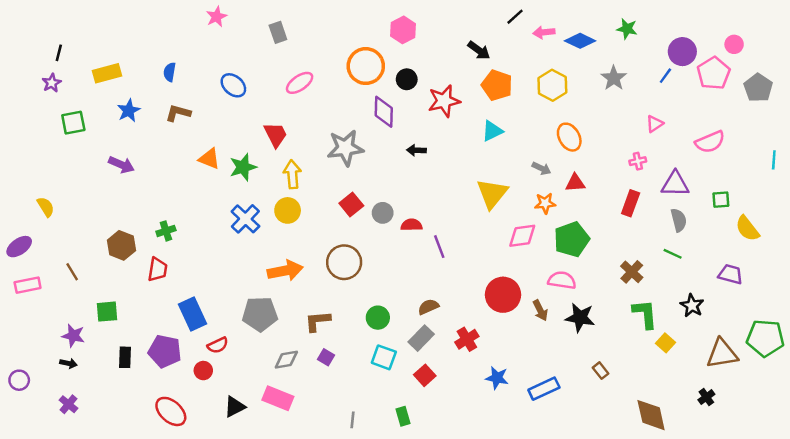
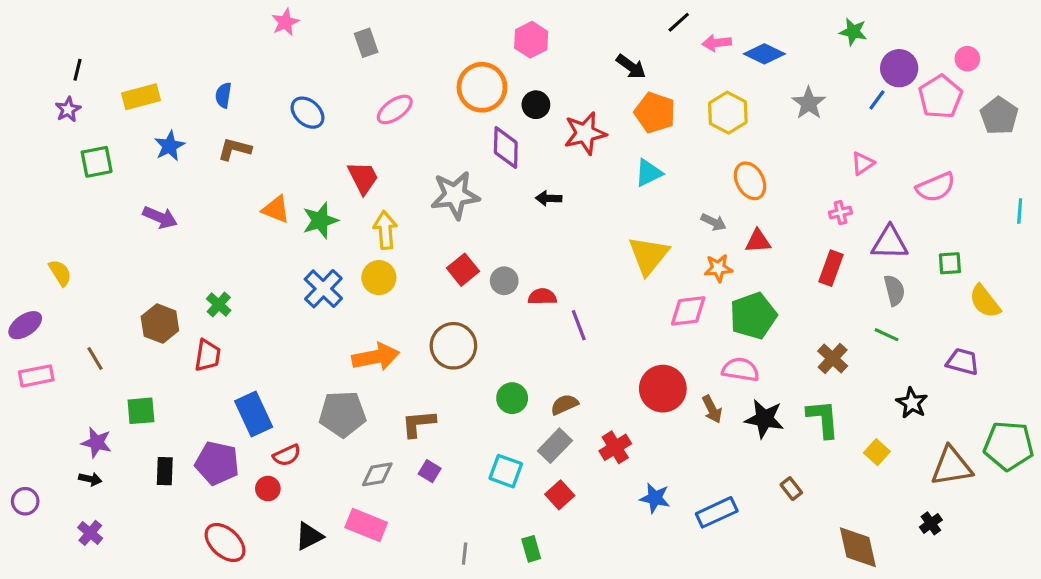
green star: (627, 29) -> (853, 32), moved
green cross: (166, 231) -> (219, 305), turned -30
green L-shape: (645, 314) -> (823, 419), moved
green circle: (378, 318) -> (512, 398), moved

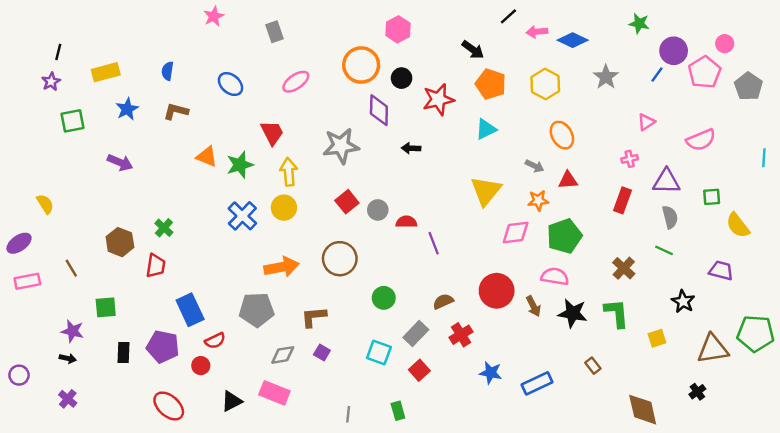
brown semicircle: (564, 404) -> (443, 301), moved
yellow square: (877, 452) -> (657, 338), turned 30

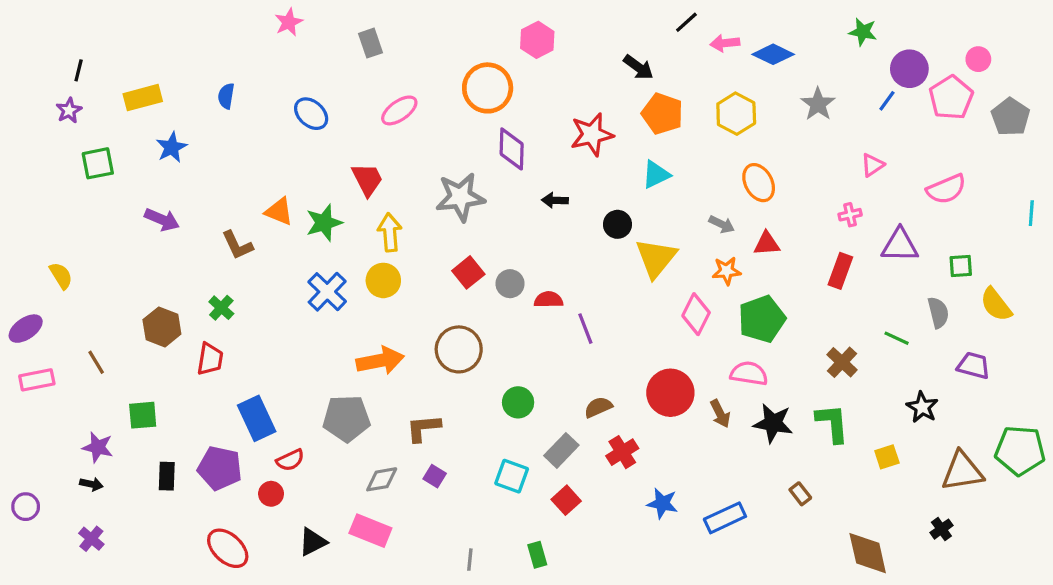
black circle: (402, 78) -> (617, 224), moved
brown L-shape: (176, 111) -> (237, 245), moved, turned -130
gray semicircle: (670, 217) -> (938, 313), moved
pink diamond: (516, 233) -> (696, 314), turned -56

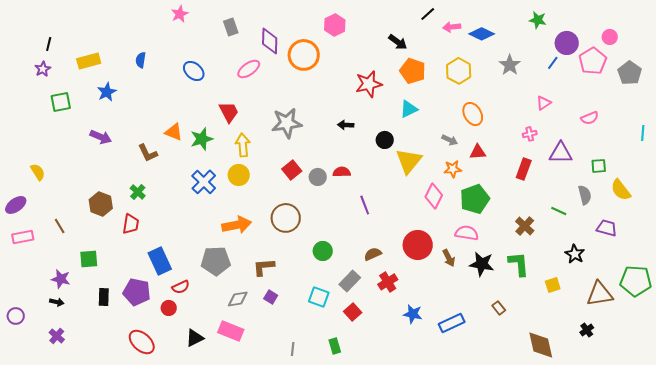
purple diamond: (512, 149) -> (270, 41), moved
pink semicircle: (946, 189) -> (590, 118), size x0.7
red semicircle: (549, 300) -> (342, 172), moved

